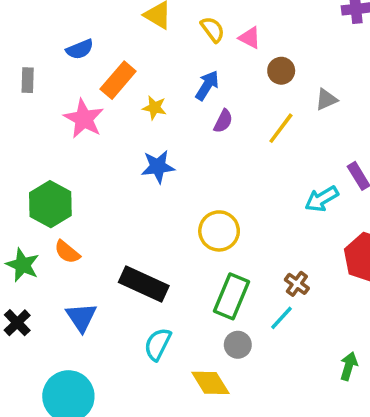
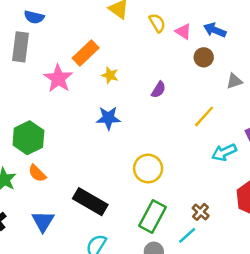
blue semicircle: (80, 49) -> (34, 17), moved, turned 30
gray rectangle: (28, 80) -> (20, 47), size x1.6
blue arrow: (207, 85) -> (215, 30), moved, turned -105
yellow line: (281, 128) -> (204, 116), moved

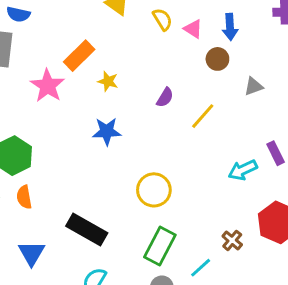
blue arrow: (215, 30) -> (230, 27), turned -115
yellow line: (204, 116) -> (203, 116), moved
orange semicircle: (37, 173) -> (24, 197), turned 36
brown cross: (201, 212) -> (232, 240), moved

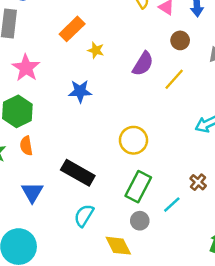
brown circle: (217, 59) -> (180, 40), moved
pink star: (47, 86) -> (26, 68), moved
purple semicircle: (165, 97) -> (143, 64), size x1.5
blue star: (107, 131) -> (80, 91), moved

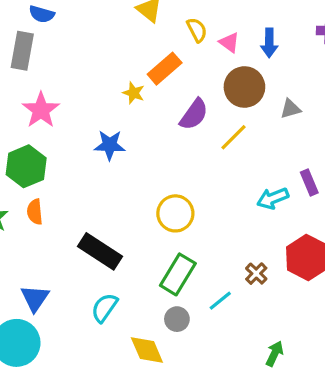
orange rectangle: (72, 29) -> (165, 69), moved
brown circle: (180, 40) -> (244, 87), size x1.6
blue triangle: (32, 192) -> (35, 298), moved

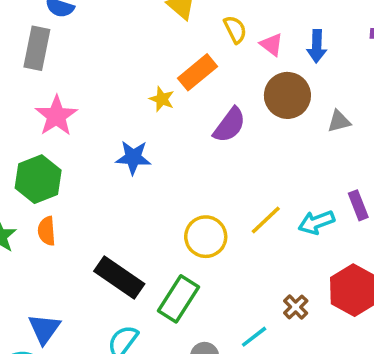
yellow line: (233, 137) -> (266, 220), moved
green rectangle: (178, 274) -> (179, 299), moved

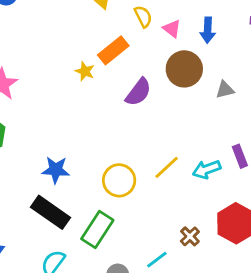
blue star: (133, 157) -> (56, 170), moved

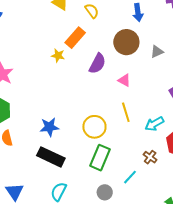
pink triangle: (172, 29) -> (124, 80), moved
yellow line: (167, 167) -> (126, 112), turned -54
cyan arrow: (207, 169) -> (154, 124), moved
green rectangle: (97, 229) -> (100, 158), moved

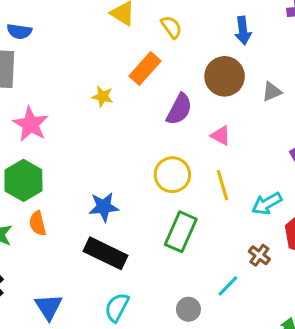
yellow star: (58, 55) -> (103, 97), moved
yellow circle: (94, 127) -> (172, 175), moved
green rectangle: (100, 158) -> (181, 232), moved

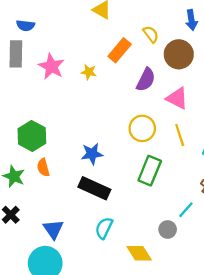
yellow semicircle: (171, 27) -> (151, 34), moved
pink star: (31, 124) -> (51, 66), moved
pink triangle: (221, 136) -> (177, 98), size x1.5
gray circle: (188, 309) -> (168, 229), moved

